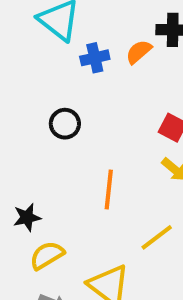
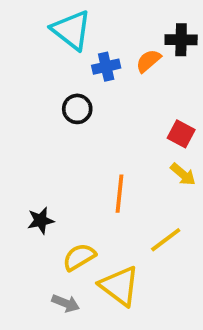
black circle: (65, 124) -> (77, 109), moved
yellow semicircle: (47, 255) -> (79, 257), moved

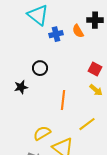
orange semicircle: (148, 61) -> (78, 31), turned -80
black circle: (77, 109) -> (40, 68), moved
black star: (41, 221) -> (21, 87), moved

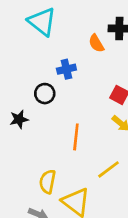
blue cross: (56, 34) -> (66, 69), moved
yellow semicircle: (42, 133) -> (47, 182), turned -48

